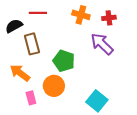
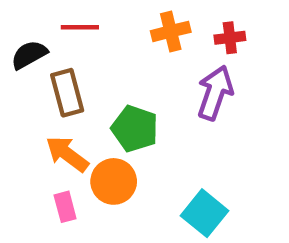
orange cross: (81, 15) -> (171, 31), turned -30
purple arrow: (102, 44) -> (215, 93), turned 65
orange arrow: (20, 73) -> (67, 154), moved

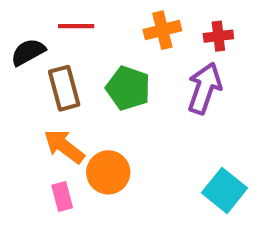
green pentagon: (135, 129) -> (128, 88), moved
cyan square: (205, 213) -> (224, 190), moved

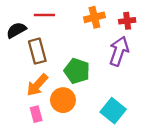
green pentagon: (128, 88) -> (77, 71), moved
orange arrow: (64, 146) -> (37, 85), turned -85
cyan square: (224, 190) -> (113, 111), moved

